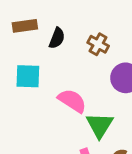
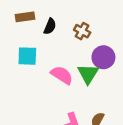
green triangle: (100, 125) -> (88, 74), moved

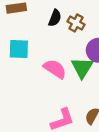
black semicircle: (50, 26) -> (55, 18), moved

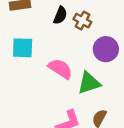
green triangle: (82, 68) -> (89, 83), moved, turned 40

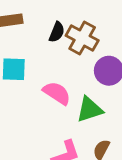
brown cross: (82, 21) -> (82, 38), size x1.5

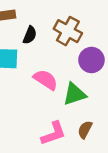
black semicircle: (57, 32) -> (30, 35), moved

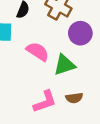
brown semicircle: (85, 130) -> (74, 98), turned -126

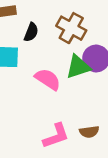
green triangle: (64, 65) -> (78, 67), moved

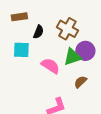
brown semicircle: (89, 132) -> (80, 82), moved, turned 144

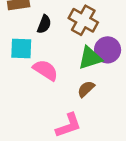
pink semicircle: (50, 66) -> (46, 70), moved
brown semicircle: (80, 82) -> (86, 89), moved

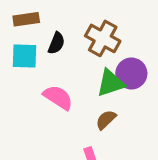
cyan square: (21, 49) -> (25, 56), moved

